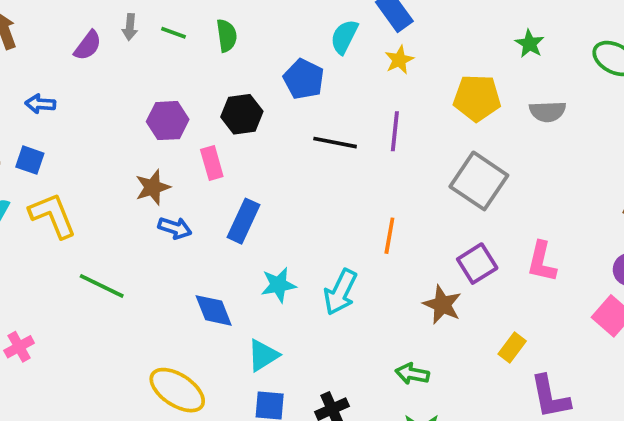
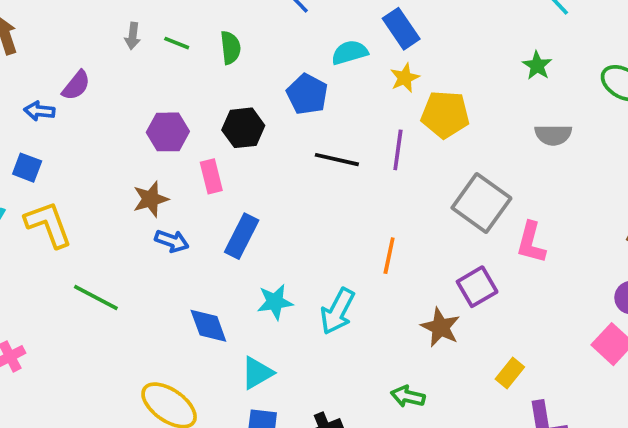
cyan semicircle: (344, 37) -> (350, 52), turned 45
purple semicircle: (88, 46) -> (76, 85), moved
yellow pentagon: (477, 98) -> (445, 114), moved
pink L-shape: (542, 262) -> (531, 243), moved

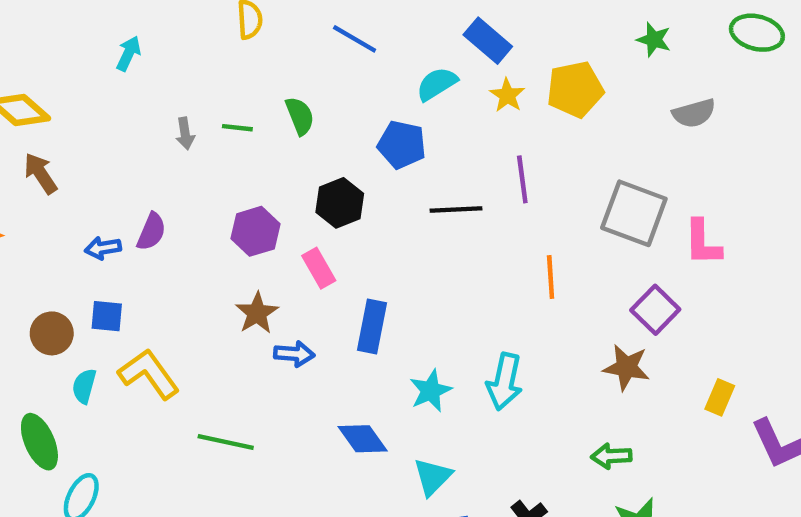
purple semicircle: (76, 85) -> (151, 232), moved
yellow pentagon: (445, 114) -> (575, 89), moved
orange line: (389, 256) -> (551, 277), moved

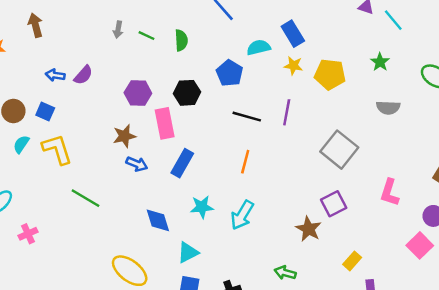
yellow star: (507, 95) -> (293, 66), turned 30
pink L-shape: (703, 243) -> (390, 192), moved
pink rectangle: (319, 268) -> (165, 123), size x1.4
orange line: (551, 277) -> (245, 162), moved

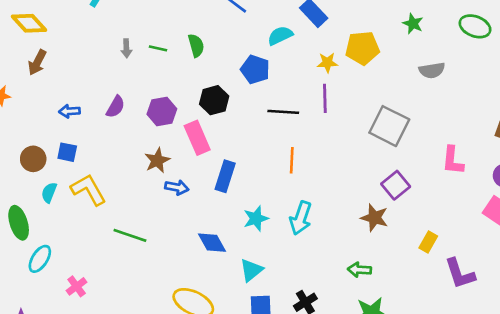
brown arrow: (35, 25) -> (37, 62), turned -125
yellow star: (293, 66) -> (327, 63), moved
purple semicircle: (83, 75) -> (116, 107), moved

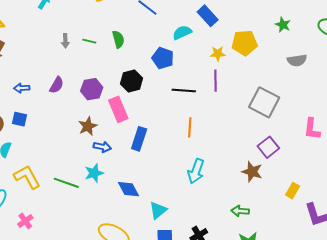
yellow L-shape: (88, 190) -> (27, 177), moved
cyan star: (256, 219) -> (94, 173), moved

